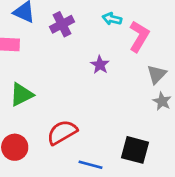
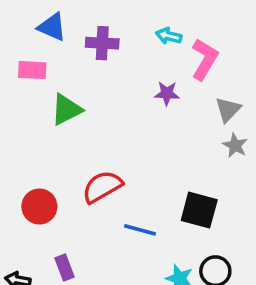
purple cross: (62, 24) -> (102, 43), turned 30
purple star: (100, 65) -> (167, 93), moved, turned -30
green triangle: (21, 95) -> (66, 110), moved

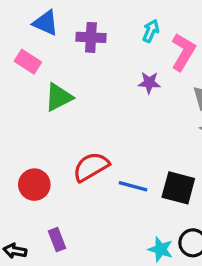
cyan arrow: (169, 36) -> (151, 31), turned 100
pink rectangle: (32, 70) -> (28, 62), turned 30
blue line: (140, 230) -> (133, 186), moved

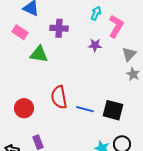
purple cross: (91, 37) -> (59, 28), moved
green triangle: (59, 97) -> (39, 54), turned 36
red semicircle: (91, 167) -> (59, 97), turned -70

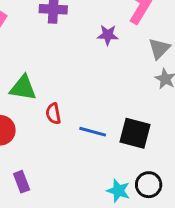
green triangle: (39, 54) -> (23, 88), moved
red semicircle: (59, 97) -> (53, 114), size x0.6

